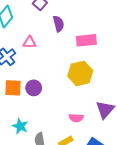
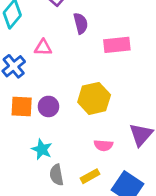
yellow hexagon: (80, 73) -> (94, 98), moved
cyan star: (20, 126) -> (42, 149), moved

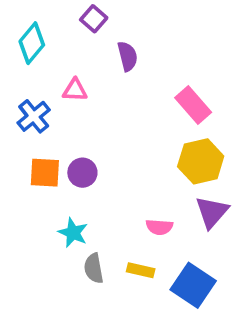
pink rectangle: (117, 45) -> (193, 105), moved, turned 55
yellow hexagon: (94, 98) -> (201, 161), moved
yellow rectangle: (90, 176) -> (141, 270), turned 42

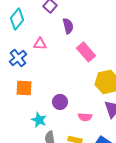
pink rectangle: (193, 105) -> (86, 52), moved
purple circle: (82, 173) -> (60, 102), moved

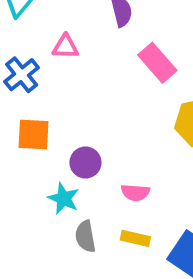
purple circle: (60, 102) -> (85, 163), moved
pink semicircle: (85, 117) -> (135, 192), moved

